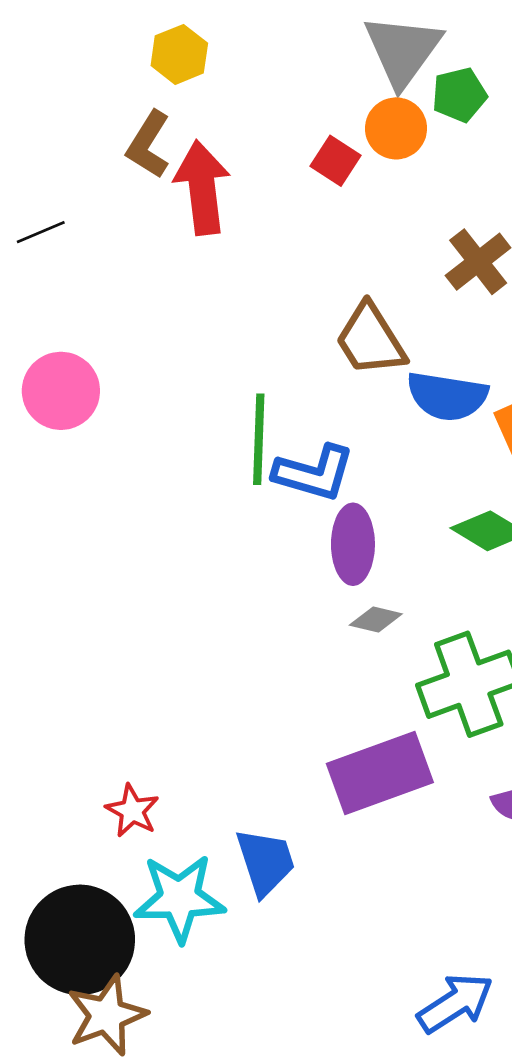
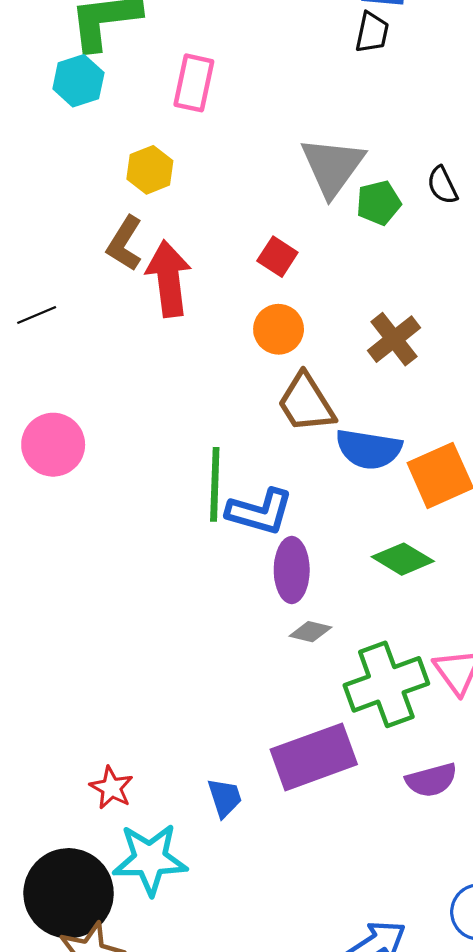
orange circle: (396, 128) -> (279, 329), moved
blue trapezoid: (265, 862) -> (225, 798), moved, size x0.7

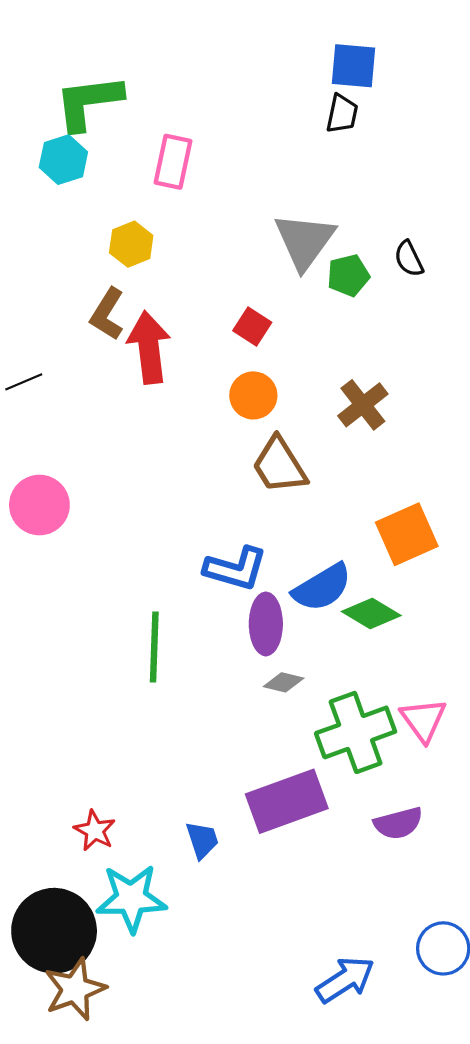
blue semicircle: (369, 449) -> (322, 587), moved, turned -40
green line: (215, 484) -> (154, 647), moved

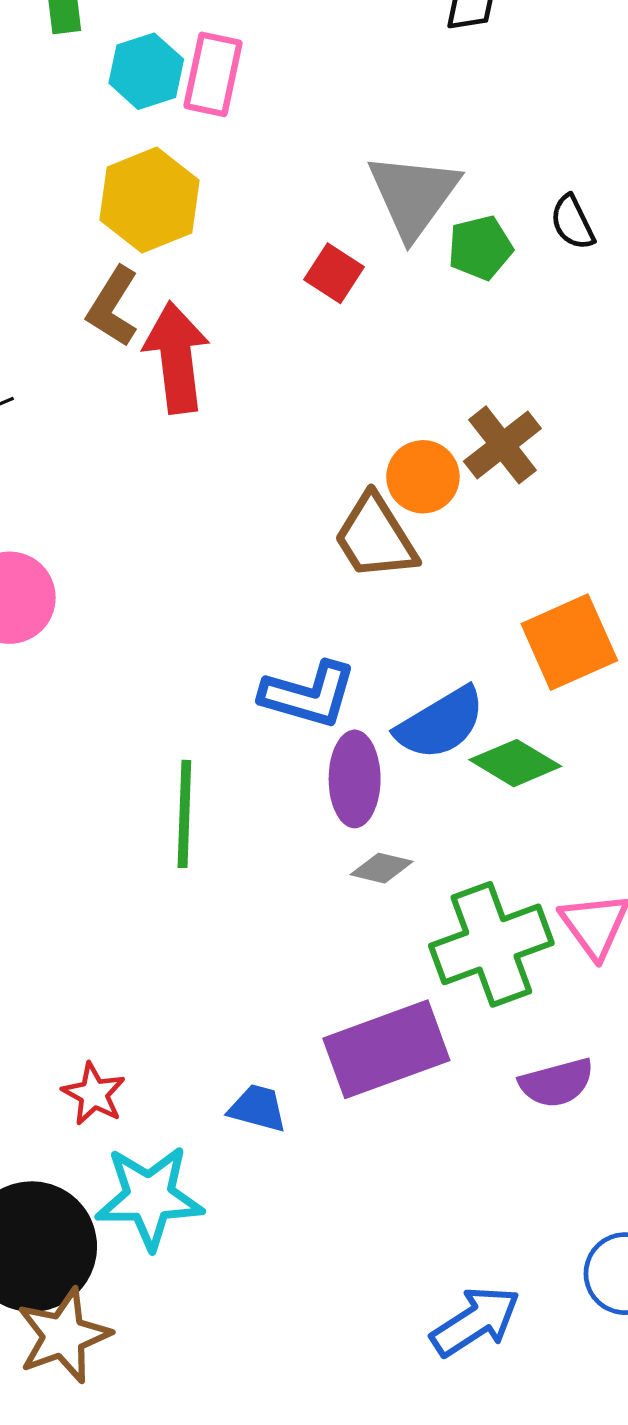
cyan hexagon: (63, 160) -> (146, 71), moved
yellow hexagon: (131, 244) -> (149, 200), size x1.5
red square: (252, 327) -> (334, 273), moved
orange circle: (253, 395) -> (423, 477), moved
blue trapezoid: (202, 840) -> (258, 1108), turned -57

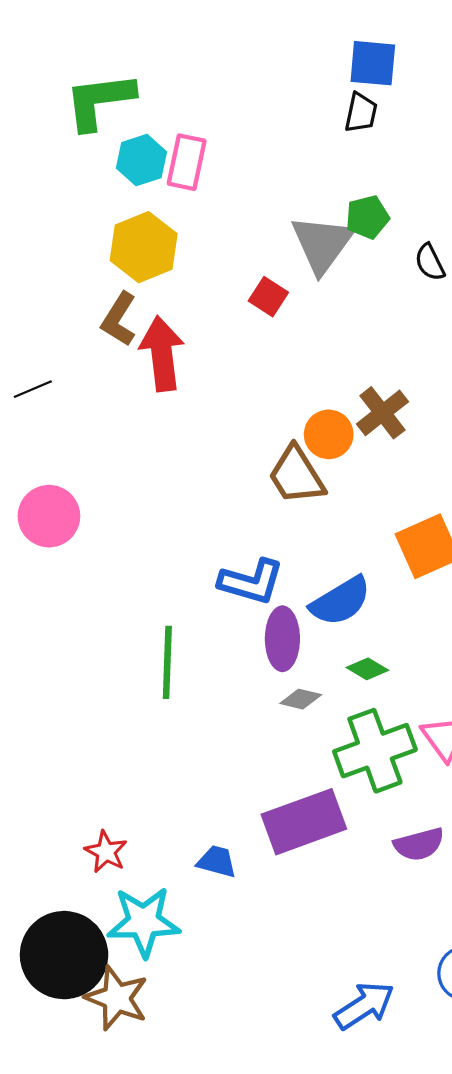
green pentagon: (480, 248) -> (367, 217), moved
green diamond: (515, 763) -> (367, 669), moved, size x0.7
brown star: (64, 1336) -> (117, 998), moved, turned -30

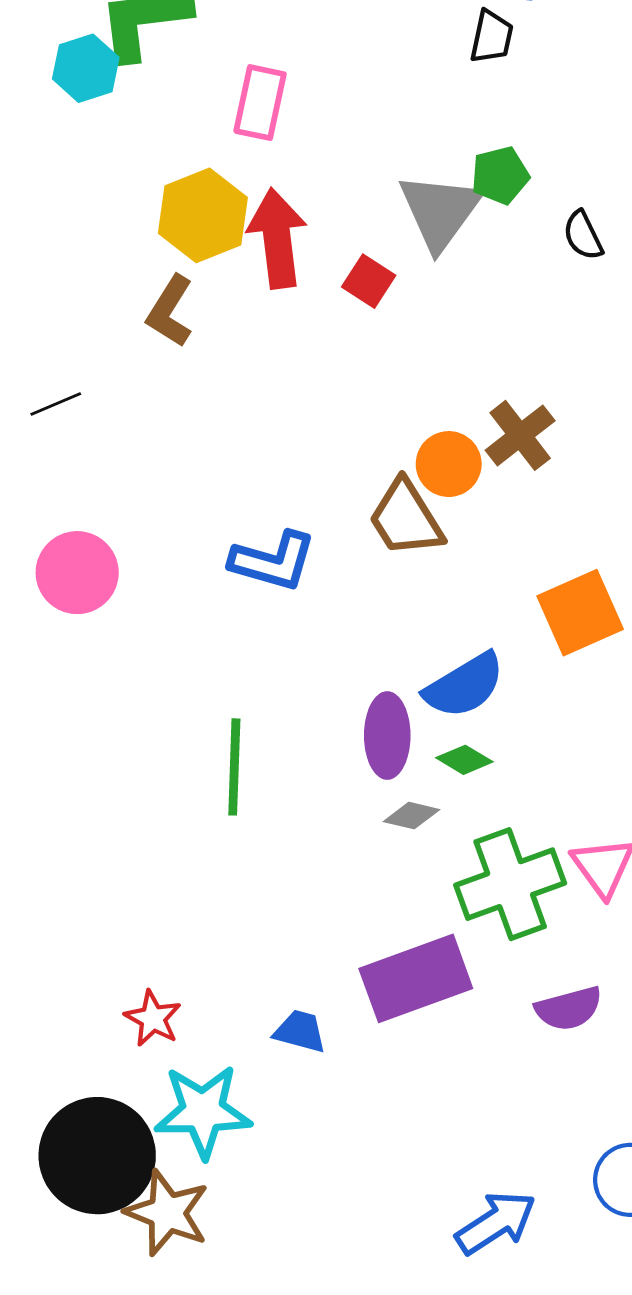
cyan hexagon: (141, 160) -> (86, 68), moved
red arrow: (162, 354) -> (277, 238), moved
blue L-shape: (251, 582) -> (273, 561), moved
green diamond: (367, 669) -> (464, 760), moved

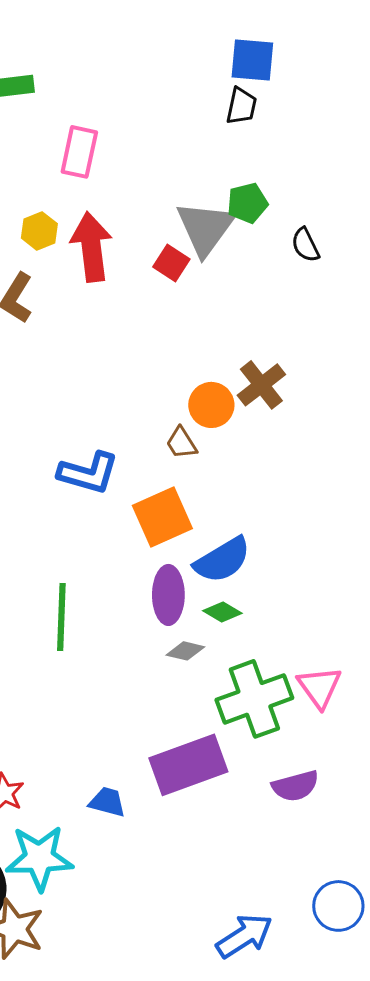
yellow hexagon: (203, 215) -> (39, 231), size x0.6
red square: (369, 281) -> (171, 263), moved
brown trapezoid: (406, 518) -> (181, 443), size x0.6
orange square: (580, 613) -> (162, 517), moved

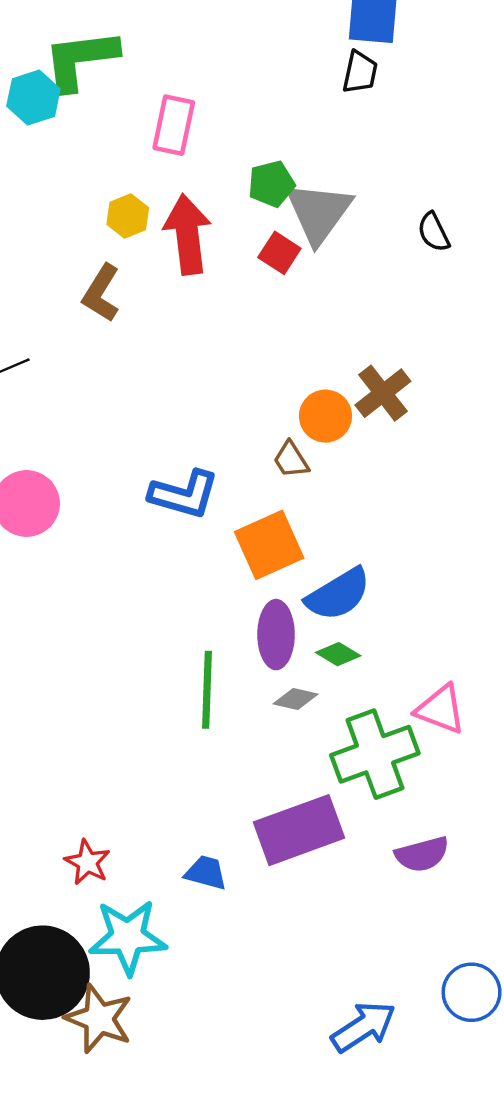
green pentagon: (247, 203) -> (271, 184), moved
green line: (61, 617) -> (207, 690), moved
pink triangle: (319, 687) -> (440, 709), moved, turned -33

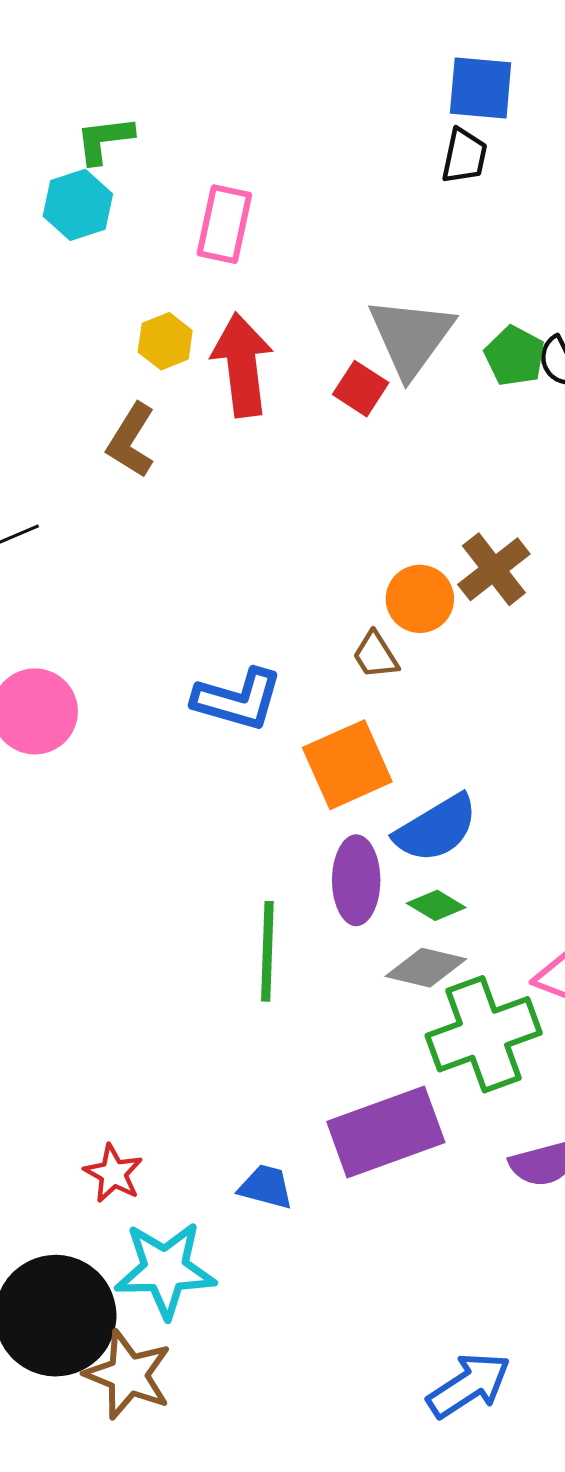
green L-shape: (81, 60) -> (104, 140), size x0.6
cyan hexagon: (33, 98) -> (78, 205), moved
green pentagon: (271, 184) -> (515, 356), moved, turned -30
gray diamond: (296, 699) -> (426, 968), moved, size x1.4

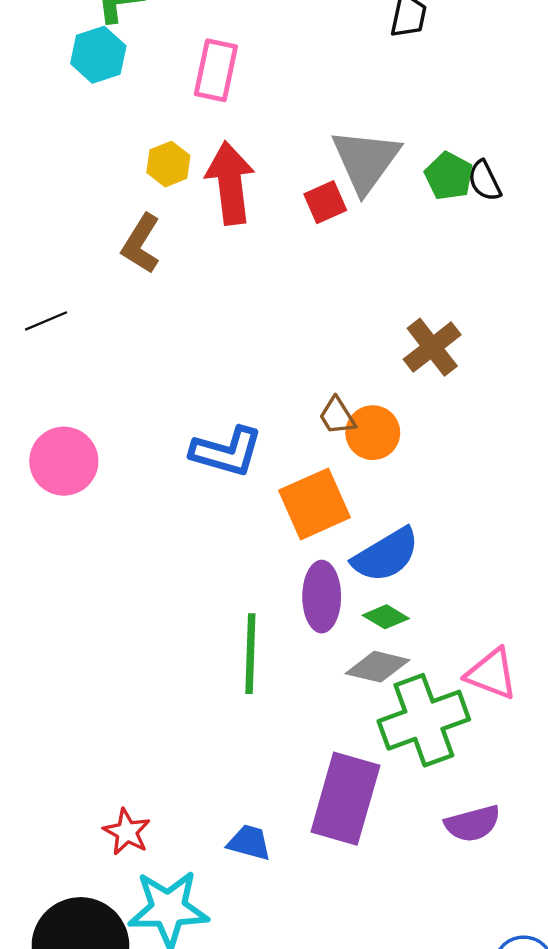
red square: (361, 389) -> (325, 202), turned 33
orange circle: (420, 599) -> (373, 433), moved
purple rectangle: (386, 1132) -> (345, 799), turned -54

